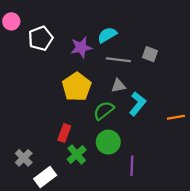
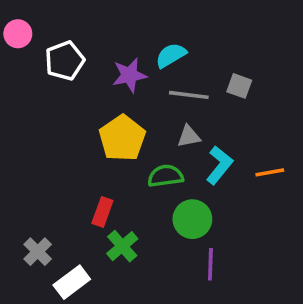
green semicircle: (104, 110) -> (165, 176), turned 30
orange line: (176, 117) -> (270, 172), moved
green circle: (108, 142) -> (192, 219), moved

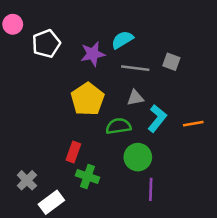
green cross: (122, 246) -> (88, 176), turned -30

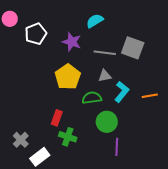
cyan semicircle: (122, 40) -> (95, 21), moved
purple star: (93, 54) -> (72, 42), turned 30
gray square: (171, 62) -> (133, 48), size x1.6

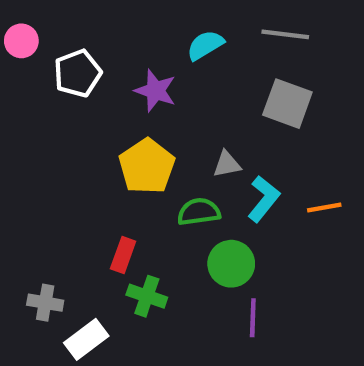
gray line: (105, 53) -> (285, 34), moved
gray cross: (21, 140) -> (45, 303), turned -35

